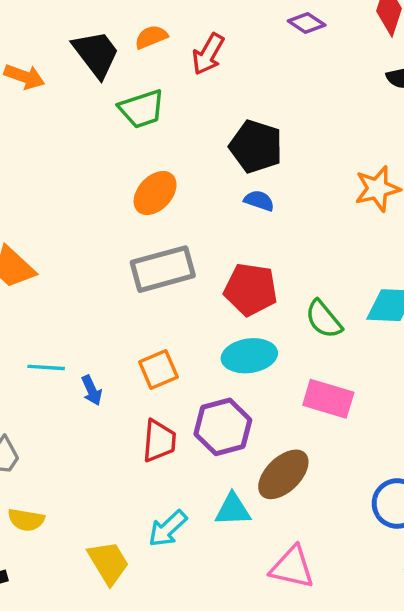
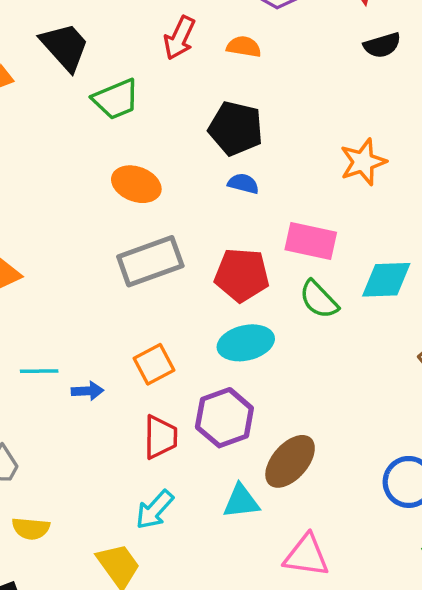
orange semicircle: (151, 37) -> (244, 47), moved, turned 36
orange ellipse: (155, 193) -> (136, 184), turned 72
blue arrow: (92, 390) -> (87, 391), turned -64
pink rectangle: (328, 399) -> (311, 241), moved
cyan arrow: (168, 529) -> (155, 510), moved

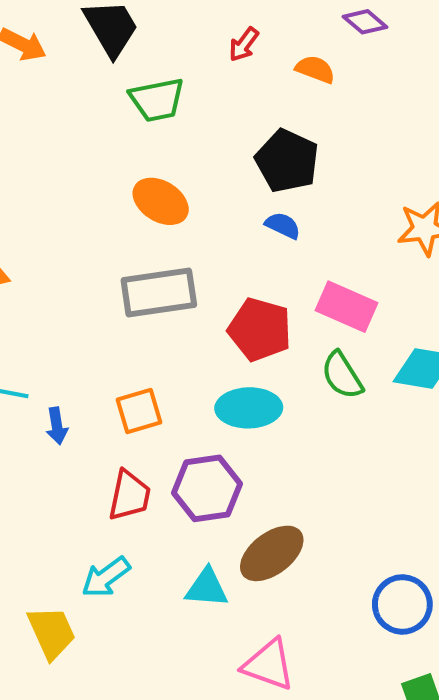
red arrow: (179, 38) -> (244, 44), size x0.7
blue arrow: (87, 391) -> (57, 426), turned 72

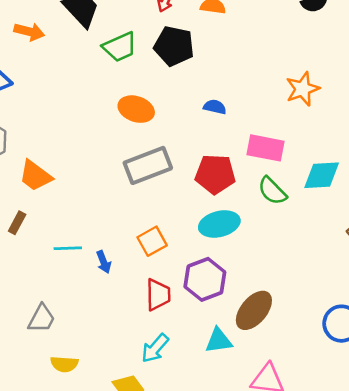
black pentagon: (287, 161) -> (174, 46), moved

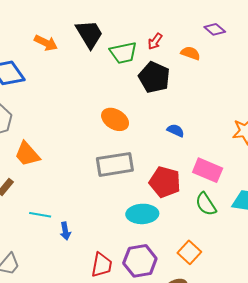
green trapezoid: (120, 47) -> (123, 53), moved
cyan ellipse: (219, 224) -> (142, 214), moved
orange square: (152, 241) -> (189, 252), moved, turned -30

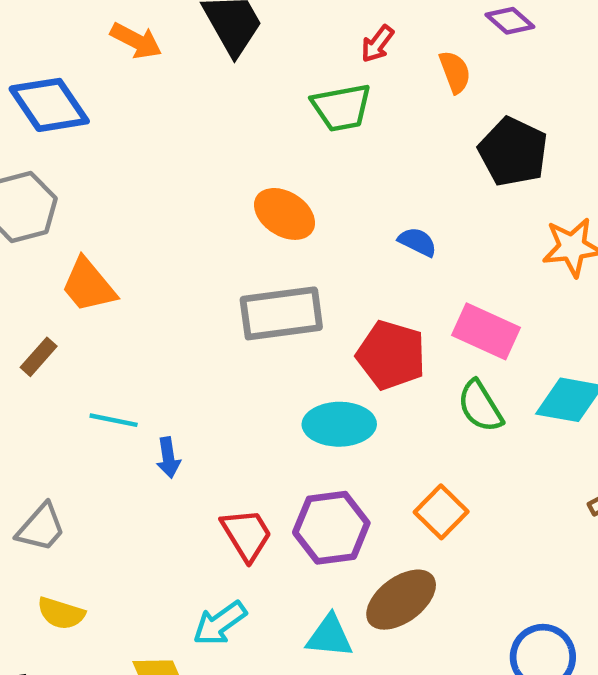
green trapezoid: (123, 53) -> (341, 108), moved
orange semicircle: (190, 53) -> (455, 72), turned 48
black pentagon: (154, 77) -> (513, 152), moved
red trapezoid: (102, 265) -> (247, 535), turned -44

